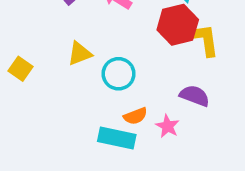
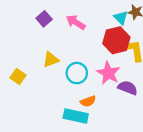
yellow square: (20, 69) -> (18, 76), moved
pink star: (168, 126) -> (108, 73), moved, size x1.5

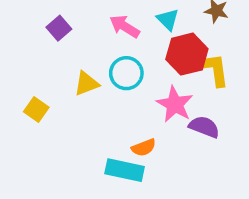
cyan triangle: (121, 18) -> (168, 20), moved
purple square: (44, 19) -> (59, 28), moved
cyan circle: (77, 73) -> (126, 73), moved

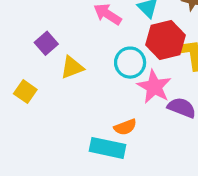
purple square: (59, 28) -> (46, 43), moved
cyan circle: (126, 73) -> (130, 63), moved

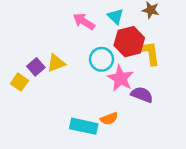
purple square: (46, 43) -> (36, 67), moved
orange semicircle: (125, 127) -> (109, 119), moved

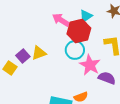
cyan triangle: (115, 16) -> (86, 16), turned 40
red hexagon: (129, 42) -> (79, 31), moved

